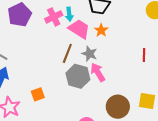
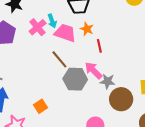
brown line: (67, 53) -> (59, 59), turned -48
gray star: (89, 54) -> (108, 81), moved
red line: (144, 55) -> (99, 46), moved

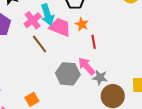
cyan arrow: (52, 21) -> (47, 15), size x1.5
brown line: (59, 59) -> (40, 44), moved

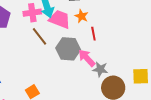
pink cross: (33, 20) -> (32, 13), turned 30
gray hexagon: (68, 74) -> (68, 49), moved

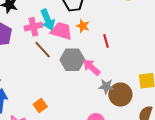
red line: (93, 34) -> (106, 41), moved
gray star: (100, 69) -> (106, 86), moved

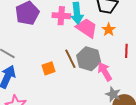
brown line: (43, 50) -> (70, 59), moved
orange square: (40, 105) -> (48, 68), moved

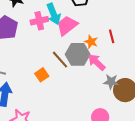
pink trapezoid: (87, 28) -> (67, 25), turned -55
orange star: (109, 30) -> (91, 42), moved

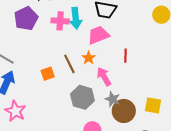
pink trapezoid: (67, 25) -> (98, 35), moved
orange star: (91, 42) -> (89, 58), moved
gray hexagon: (78, 54) -> (82, 97), moved

